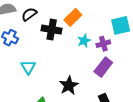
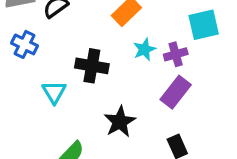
black cross: (52, 30) -> (92, 66), moved

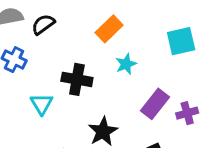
purple cross: (176, 54) -> (187, 113), moved

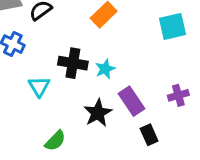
cyan star: (126, 64) -> (105, 69), moved
purple rectangle: (155, 104) -> (131, 101), moved, turned -72

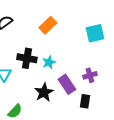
purple cross: (178, 95) -> (90, 75), moved
black rectangle: (149, 135) -> (85, 101), moved, turned 32

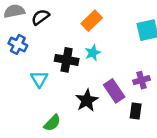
cyan star: (49, 62) -> (93, 53), moved

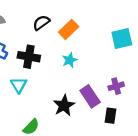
black semicircle: (40, 17) -> (41, 23), moved
black cross: (67, 60) -> (29, 57), moved

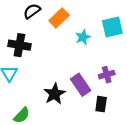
cyan star: (70, 60) -> (83, 37), moved

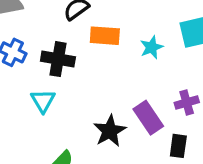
orange rectangle: (59, 18) -> (105, 36), moved, turned 48

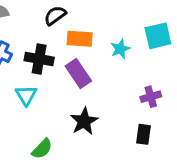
purple rectangle: (148, 118) -> (78, 73), moved

